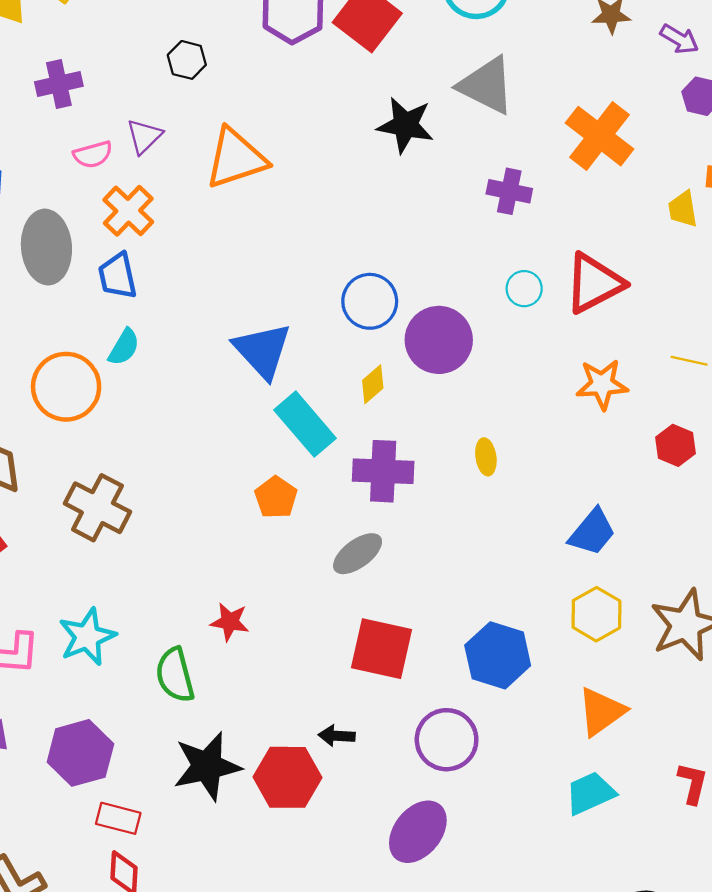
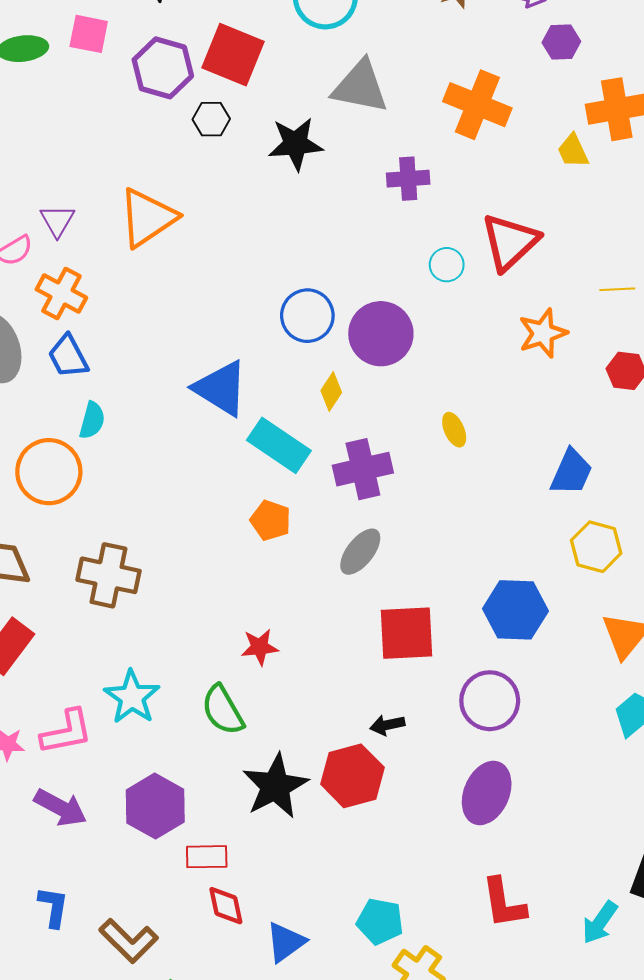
black hexagon: (187, 60) -> (211, 119), moved

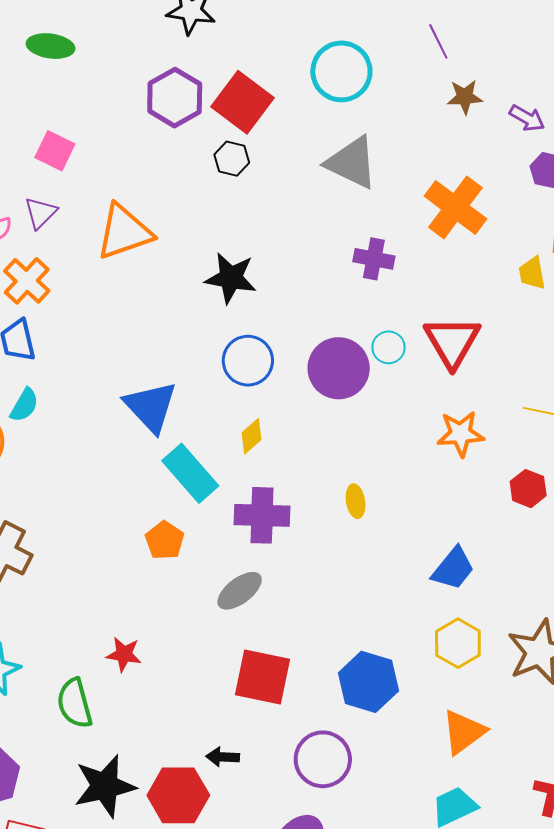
pink square: (89, 34) -> (55, 151), moved
black hexagon: (211, 119) -> (232, 159), moved
black star: (296, 144) -> (231, 278), moved
red triangle: (510, 242) -> (452, 342), turned -32
purple circle: (381, 334) -> (339, 368), moved

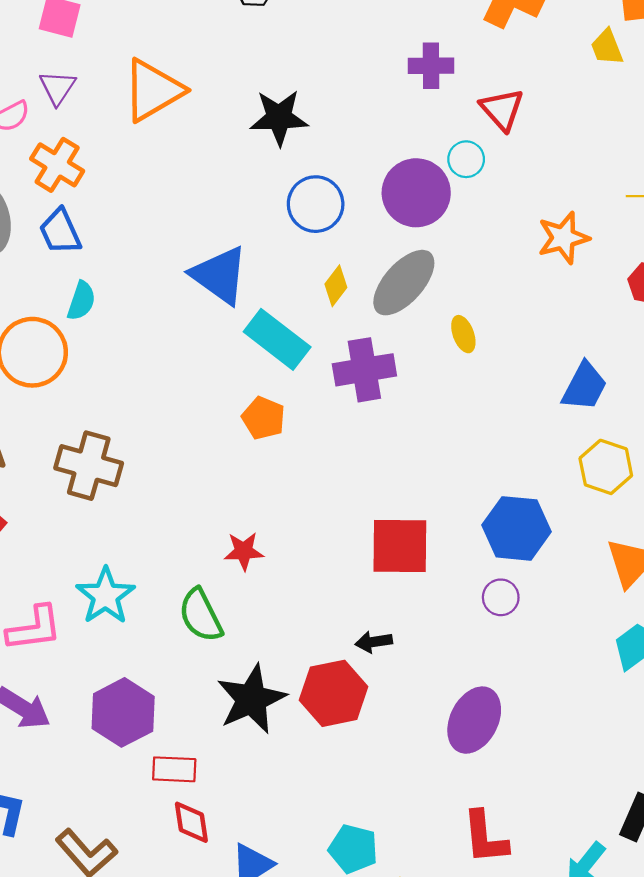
red triangle: (452, 342) -> (502, 109), moved, size x0.7
gray ellipse: (240, 591) -> (404, 283), moved, size x1.4
purple circle: (323, 759) -> (501, 597), moved, size x0.6

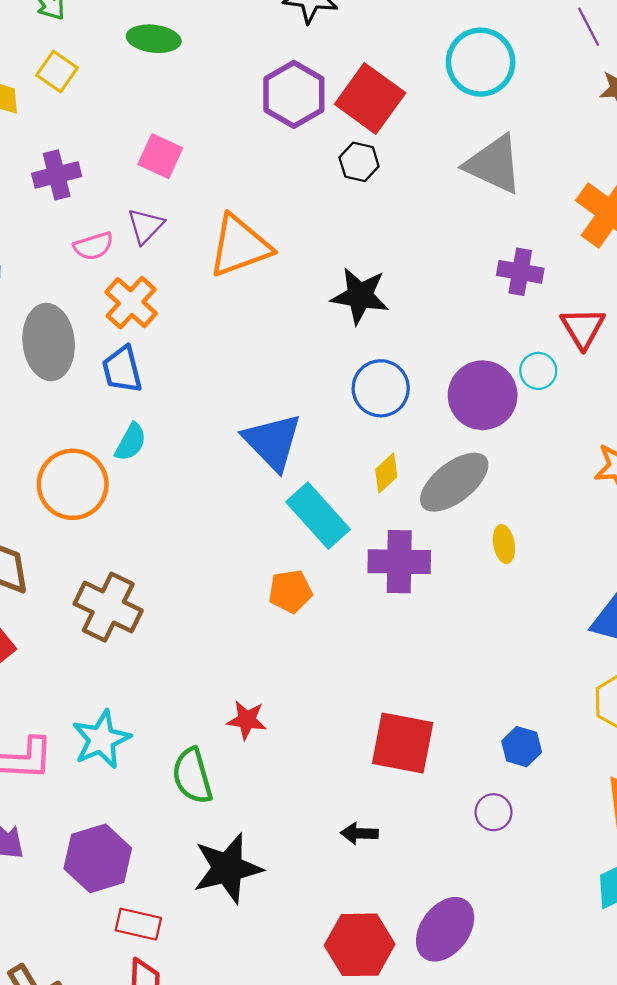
orange pentagon: (264, 418) -> (290, 591), turned 30
blue hexagon: (516, 528) -> (522, 747), size x0.6
red hexagon: (334, 693) -> (360, 945), moved

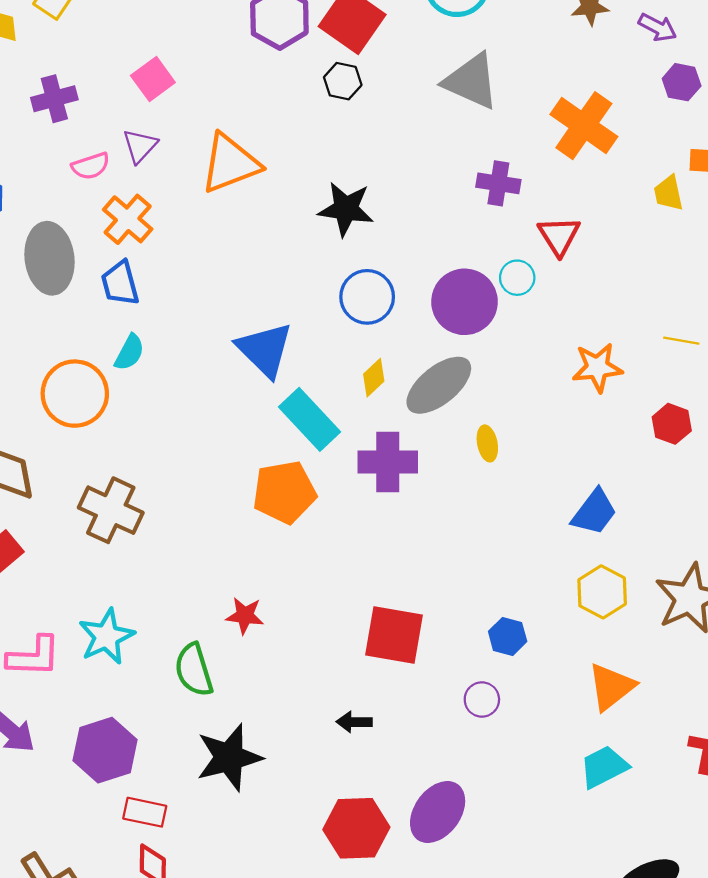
pink square: (160, 156) -> (153, 79), turned 30
orange pentagon: (290, 591) -> (284, 492), size x1.5

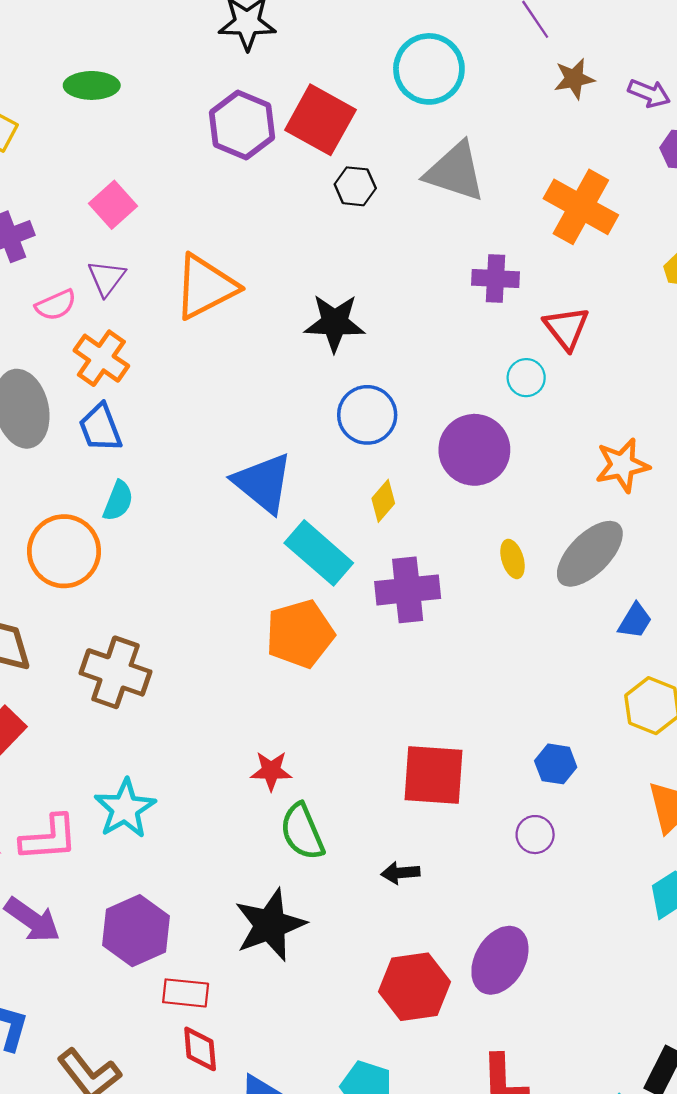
black hexagon: (343, 81) -> (355, 186), moved
purple circle: (464, 302) -> (474, 450), moved
gray ellipse: (439, 385) -> (590, 554), moved
blue trapezoid: (594, 512) -> (635, 621), size x0.7
green semicircle: (194, 670) -> (302, 832), moved

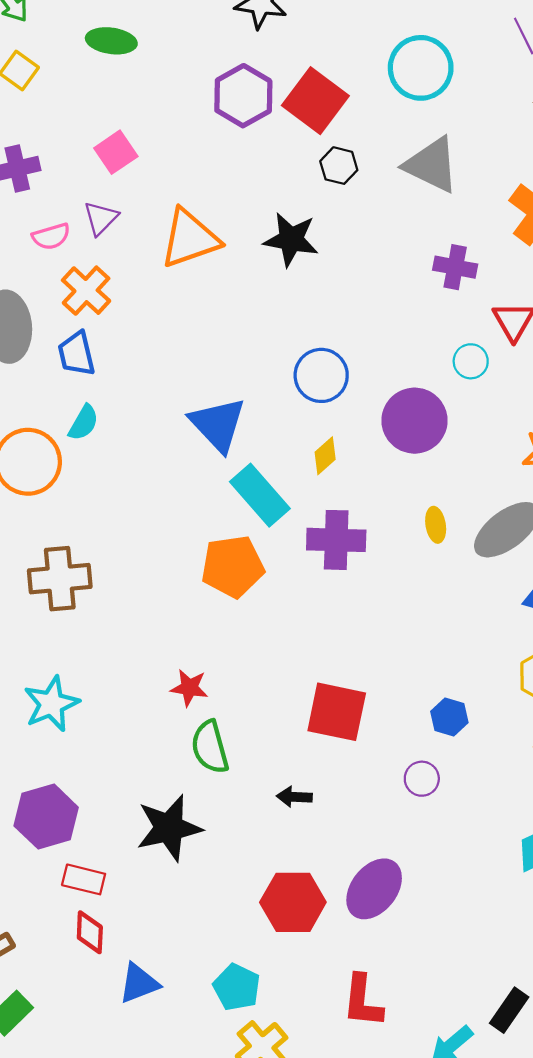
black star: (335, 323) -> (291, 239), moved
brown cross: (116, 672) -> (60, 579), turned -32

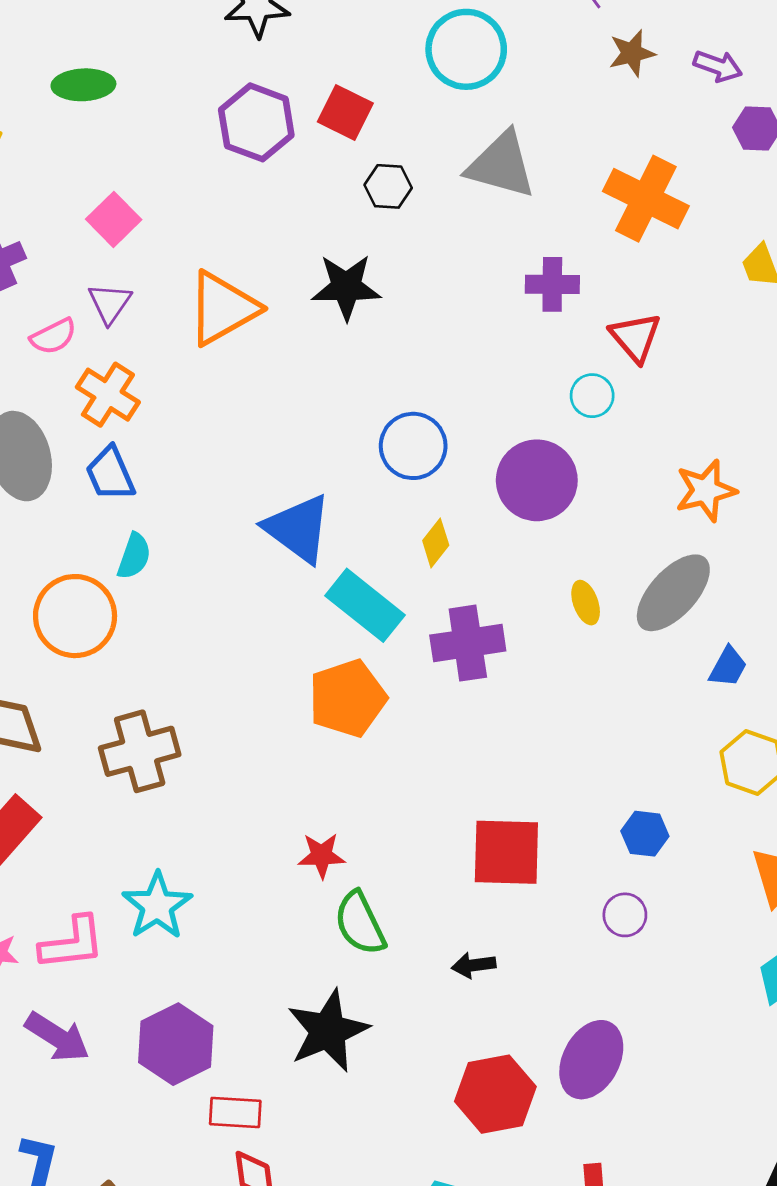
red square: (315, 101) -> (345, 113), size x0.7

